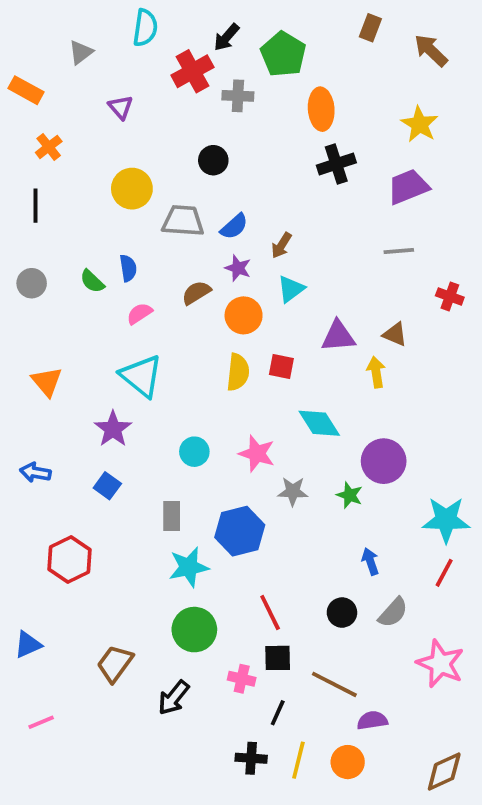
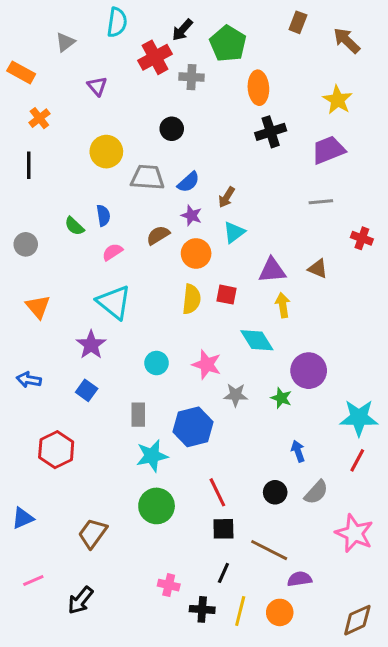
gray circle: (32, 283) -> (26, 244), moved
yellow arrow: (376, 372) -> (283, 305), moved
pink cross: (242, 679) -> (169, 585), moved
black arrow: (174, 698) -> (80, 600), moved

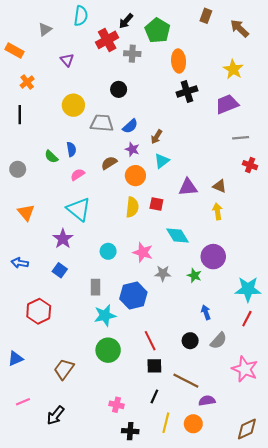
gray line: (321, 202) -> (241, 138), moved
yellow arrow: (283, 305) -> (217, 211), moved
black cross: (202, 609) -> (130, 431), moved

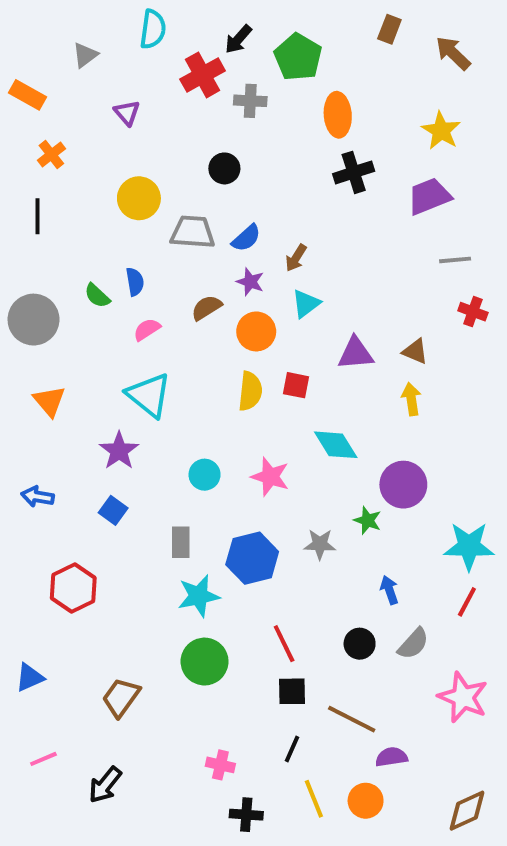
gray circle: (18, 169) -> (34, 320), size x1.6
gray star: (163, 273) -> (320, 544), moved
yellow line: (166, 423) -> (314, 799), turned -36

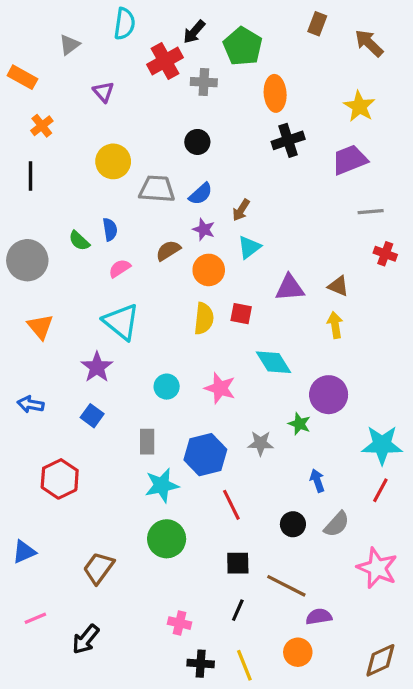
black circle: (224, 168) -> (197, 142), moved
red line: (284, 644) -> (231, 505), moved
yellow line: (314, 799) -> (244, 665), moved

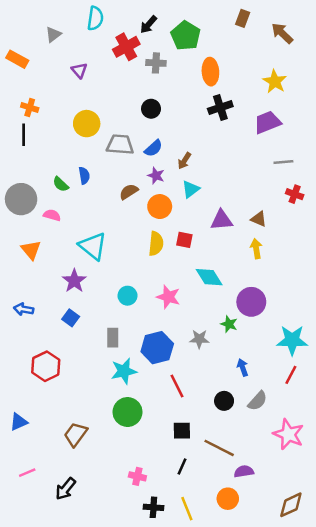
orange cross: (42, 126) -> (30, 107), moved, turned -35
pink semicircle: (120, 268) -> (52, 215), moved, turned 49

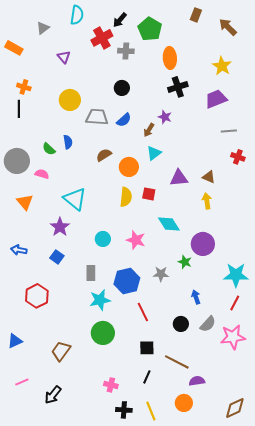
purple star: (156, 176) -> (165, 117), moved
pink star: (288, 434) -> (233, 337), moved, turned -30

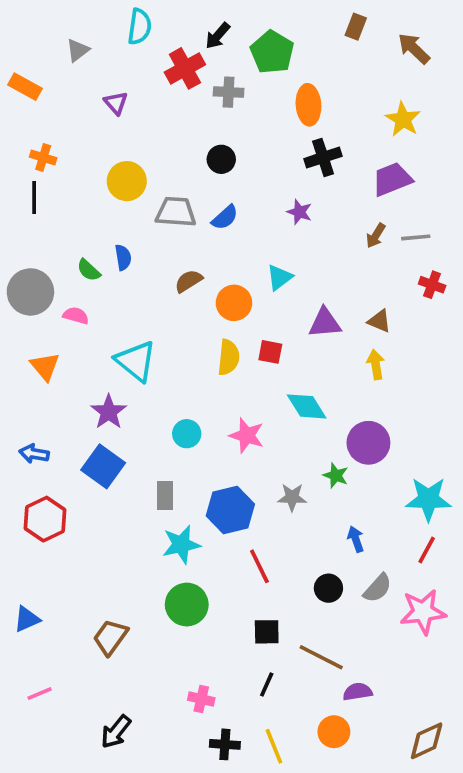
brown arrow: (149, 130) -> (376, 236), moved
blue square: (57, 257) -> (103, 466), size x1.6
red hexagon: (37, 296) -> (45, 519), moved
black arrow: (53, 395) -> (116, 732), moved

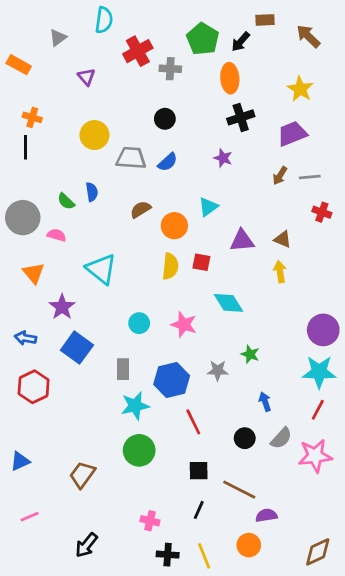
brown rectangle: (356, 27) -> (265, 20), turned 66
black arrow: (218, 36) -> (241, 42), moved
purple star: (109, 412) -> (62, 307), moved
purple circle: (368, 443) -> (323, 330), moved

